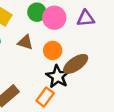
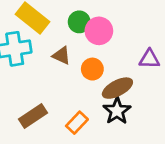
purple triangle: (86, 18) -> (149, 59), moved
black star: (58, 76) -> (117, 111), moved

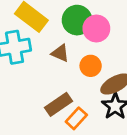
green circle: (79, 22) -> (77, 20), size x1.4
brown rectangle: (33, 116) -> (58, 104), moved

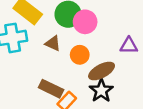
brown rectangle: (58, 104) -> (51, 89), turned 60

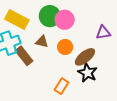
brown rectangle: (51, 89) -> (24, 56), moved, turned 36

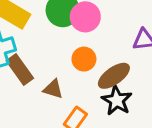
brown triangle: (42, 42) -> (53, 89), moved

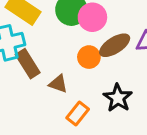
brown ellipse: (114, 76) -> (115, 45), moved

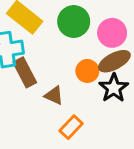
pink circle: (92, 17) -> (112, 33), moved
black star: (118, 98) -> (114, 88), moved

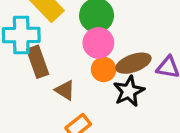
pink circle: (112, 33) -> (98, 43), moved

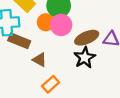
brown rectangle: (38, 62) -> (19, 41), turned -45
orange circle: (104, 69) -> (46, 22), moved

